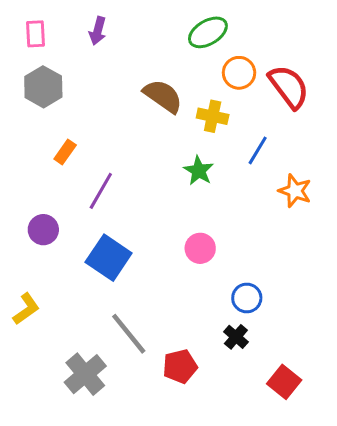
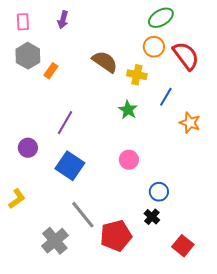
green ellipse: (208, 32) -> (161, 18), moved
orange rectangle: (65, 152) -> (51, 71), moved
red pentagon: (180, 366) -> (116, 236), size x1.4

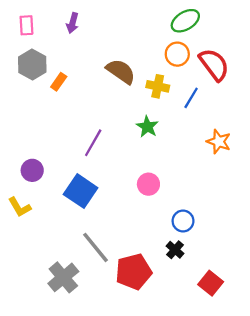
blue line: (166, 97) -> (191, 98), moved
purple line: (65, 123) -> (93, 143), moved
yellow L-shape: (17, 199) -> (20, 207), moved, turned 95

